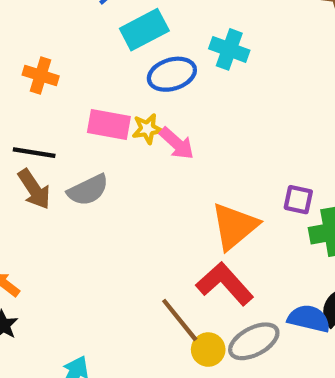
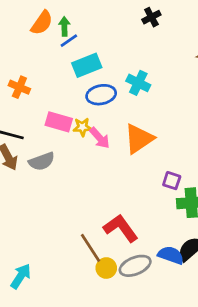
orange triangle: (234, 226) -> (139, 139), moved

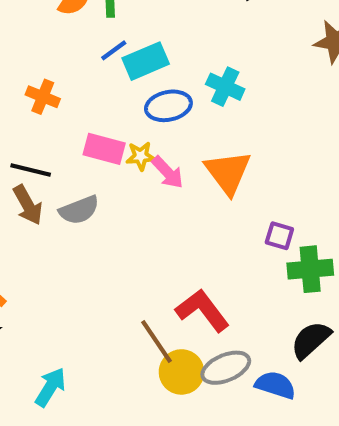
blue line: (69, 41) -> (114, 50), moved
orange triangle: (139, 139) -> (228, 172), turned -32
blue semicircle: (171, 255) -> (275, 385), moved
yellow circle: (106, 268) -> (181, 372), size x1.4

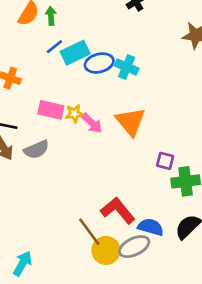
blue ellipse: (168, 106) -> (99, 63), moved
blue semicircle: (275, 385) -> (151, 227), moved

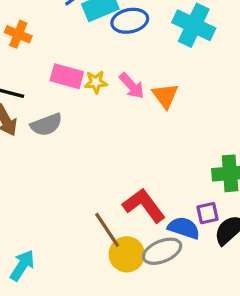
cyan cross: (127, 67) -> (194, 25), moved, size x1.4
orange triangle: (131, 122) -> (165, 96), size x0.7
pink arrow: (92, 123) -> (132, 86), moved
purple square: (165, 161) -> (208, 213), moved, turned -30

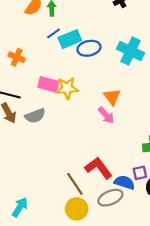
yellow star: (96, 82) -> (67, 88), size x1.5
pink arrow: (132, 86) -> (106, 115), moved
yellow circle: (127, 254) -> (77, 209), moved

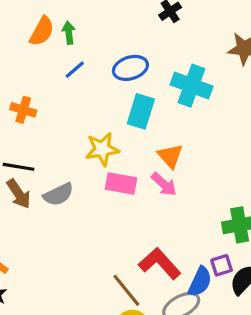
cyan rectangle: (70, 39) -> (141, 111), moved, turned -45
blue ellipse: (89, 48) -> (130, 68), moved
pink rectangle: (48, 84) -> (121, 183), moved
blue semicircle: (124, 182) -> (200, 282), turned 102

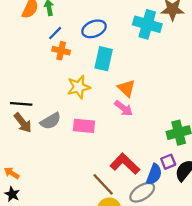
cyan cross: (192, 86) -> (147, 24), moved
orange cross: (23, 110) -> (61, 51), moved
pink rectangle: (121, 183) -> (84, 126), moved

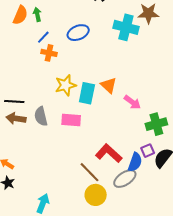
cyan rectangle: (104, 59) -> (87, 93), moved
pink arrow: (124, 108) -> (132, 102), moved
gray semicircle: (51, 121) -> (41, 116), turned 108
brown arrow: (23, 123) -> (16, 118), turned 138

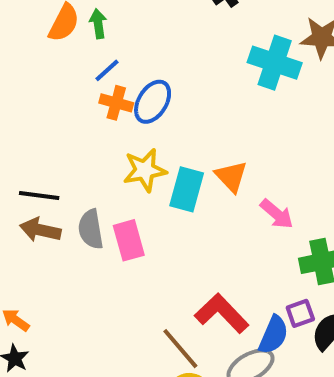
blue ellipse: (78, 33) -> (153, 102), moved, turned -40
pink rectangle: (71, 120) -> (129, 240), moved, turned 66

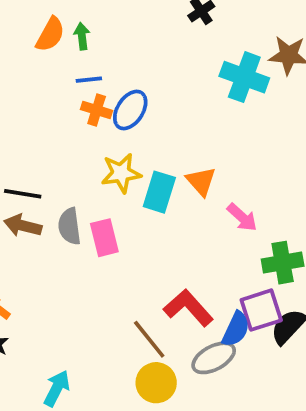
blue line: (107, 70) -> (89, 80), turned 35
purple square: (300, 313) -> (261, 310), size x1.6

